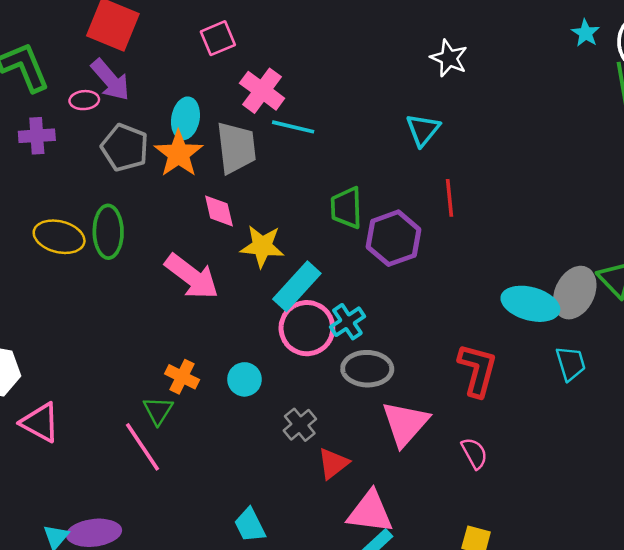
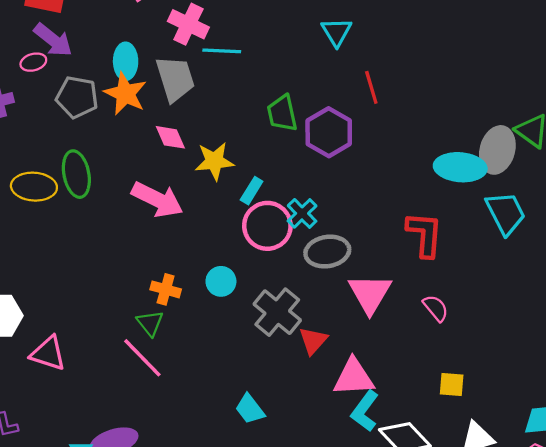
cyan rectangle: (297, 286) -> (252, 191), size x0.6
cyan trapezoid: (571, 364) -> (506, 213), size x1.4
gray cross: (300, 425) -> (277, 312), size x1.6

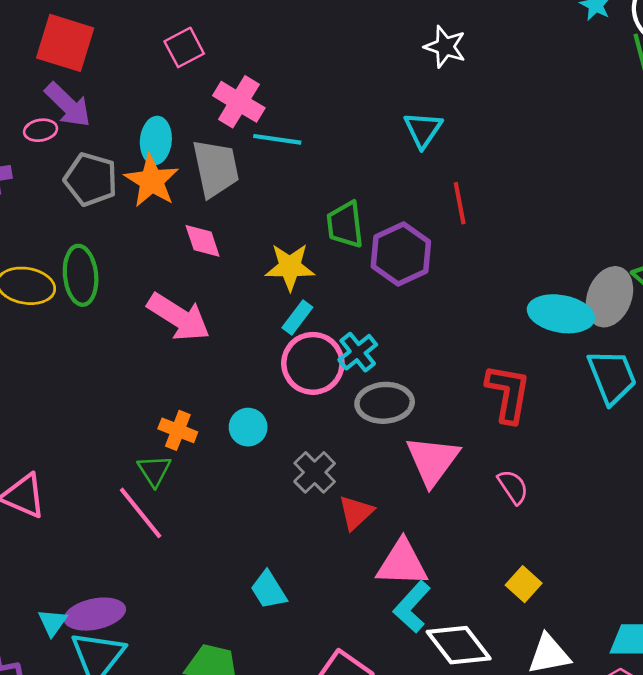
yellow star: (214, 161) -> (290, 267), moved
gray cross: (277, 312) -> (315, 472), size x0.7
yellow square: (452, 384) -> (524, 584), turned 32

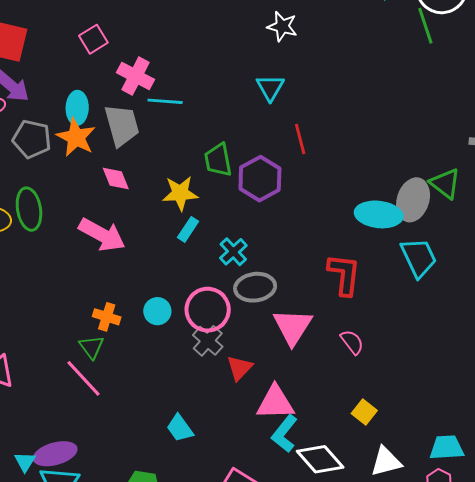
pink circle: (313, 363) -> (208, 310), moved

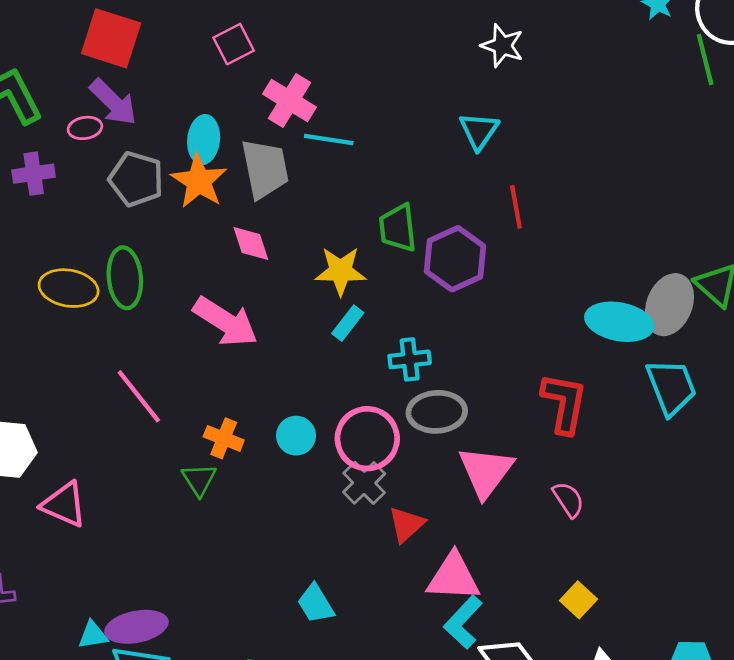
cyan cross: (233, 252) -> (410, 359), turned 32
pink line: (84, 378) -> (139, 396), moved
cyan triangle: (25, 462) -> (93, 635), turned 45

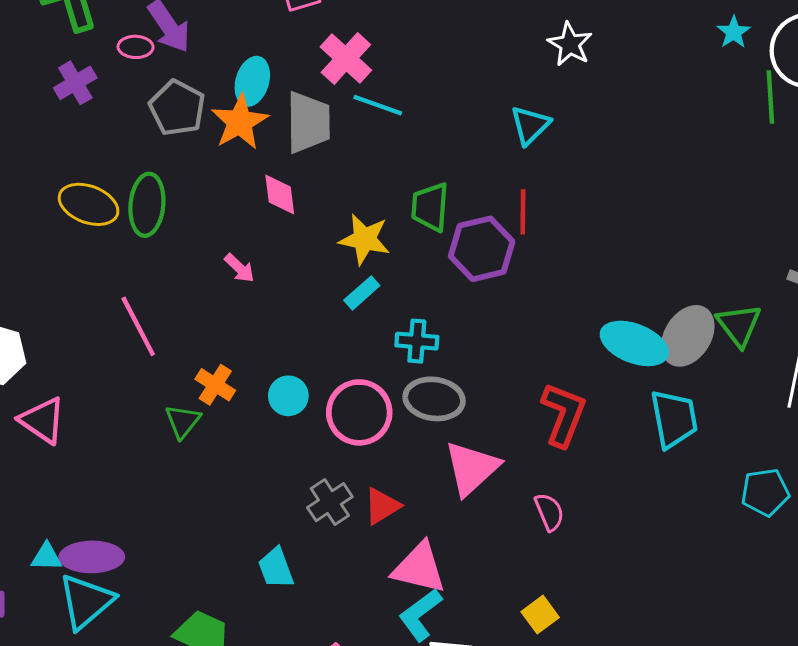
purple cross: (34, 174) -> (75, 83), turned -33
red line: (516, 207) -> (523, 212), moved
pink arrow: (225, 322) -> (239, 268), size x0.5
gray cross: (364, 483) -> (330, 502), moved

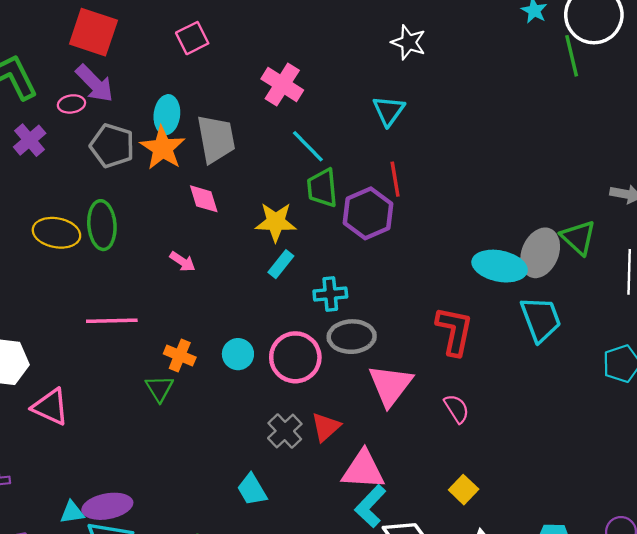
pink cross: (346, 59) -> (282, 84), moved
cyan line: (378, 105) -> (308, 146), moved, turned 36
pink line: (138, 326) -> (112, 321), turned -54

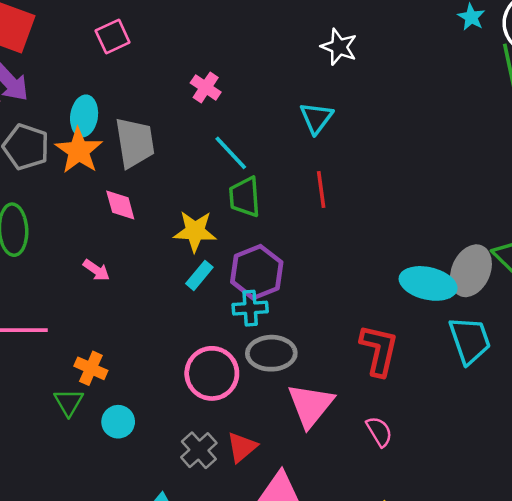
pink cross: (282, 84) -> (206, 87), size x0.7
purple hexagon: (368, 213) -> (257, 272), moved
cyan circle: (238, 354) -> (118, 422), moved

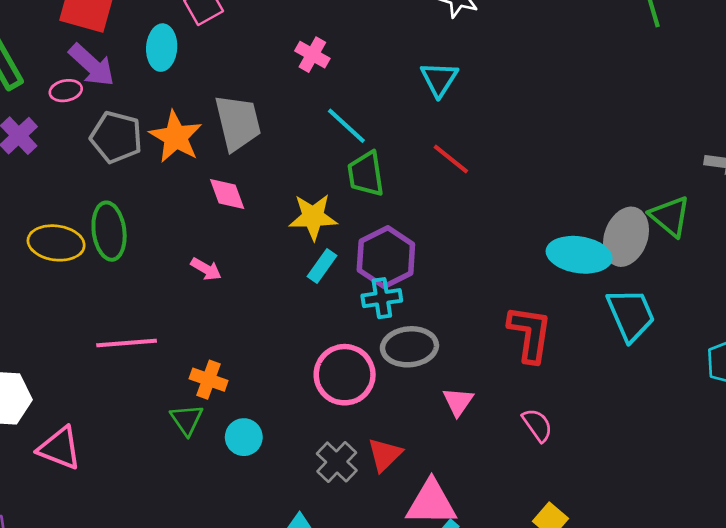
cyan ellipse: (84, 116) -> (162, 48), moved
red line: (321, 190) -> (451, 159), turned -39
pink triangle: (311, 405) -> (458, 402), size x0.6

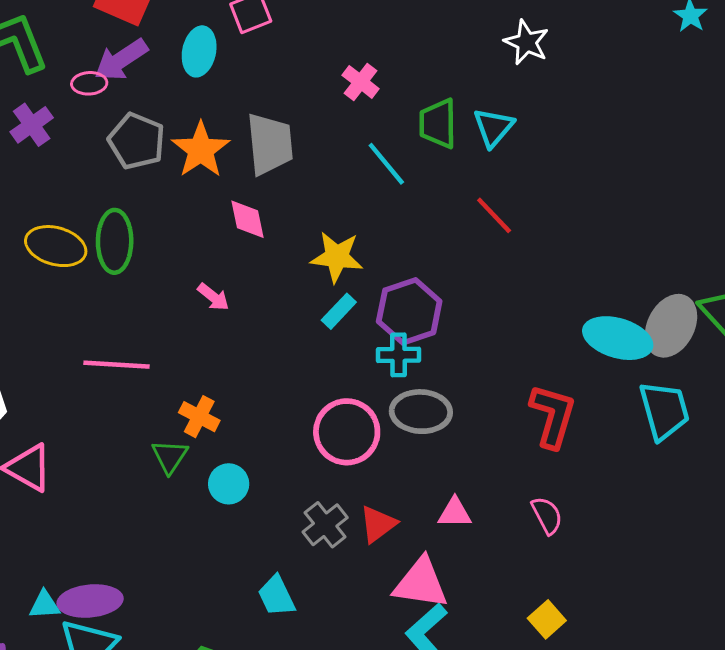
purple arrow: (92, 65) -> (121, 60), turned 96
green trapezoid: (366, 174) -> (438, 123), moved
pink triangle: (458, 402) -> (455, 513), moved, turned 48

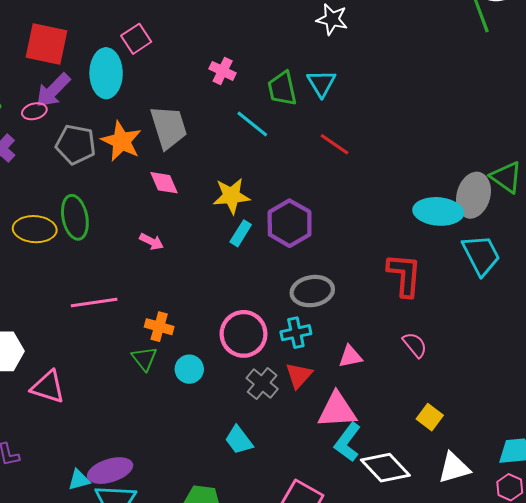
cyan ellipse: (199, 51) -> (106, 73), size x1.4
cyan cross: (398, 355) -> (296, 333), moved
pink circle: (347, 432) -> (244, 334), moved

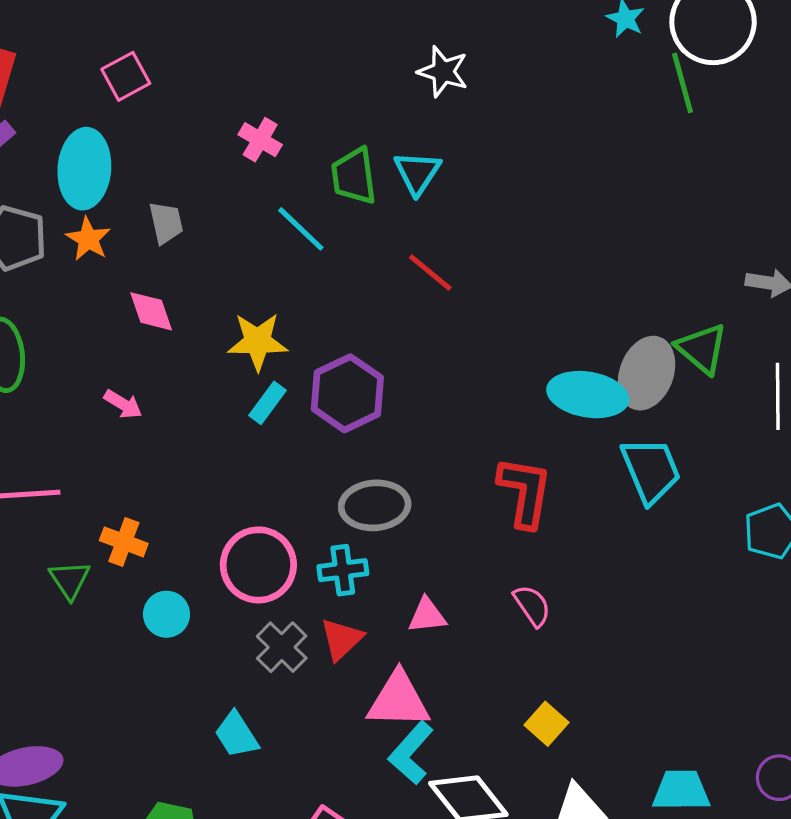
cyan ellipse: (106, 73) -> (84, 169), moved
gray trapezoid: (169, 127) -> (166, 223), size x0.6
orange star: (121, 141) -> (88, 239), size x0.7
green triangle: (144, 359) -> (70, 580), moved

